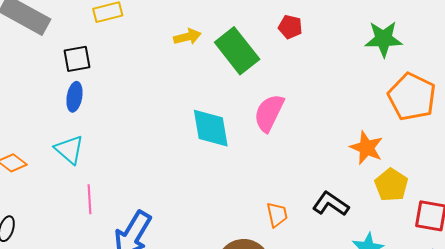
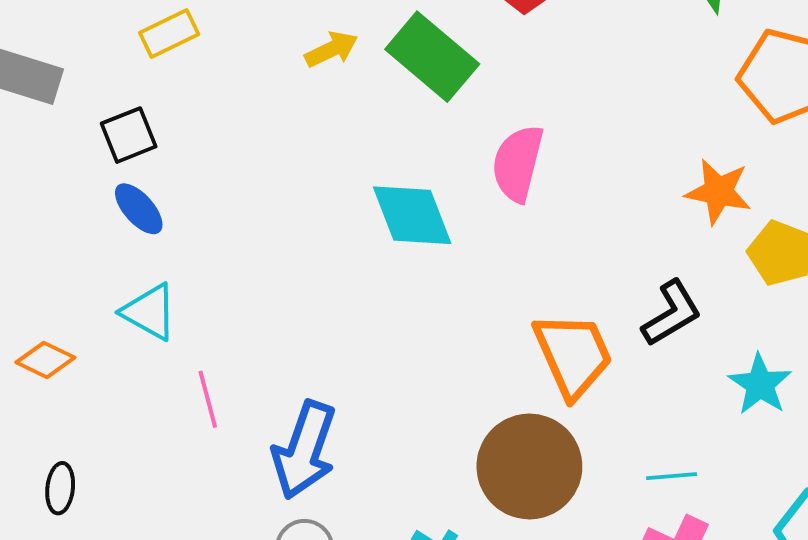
blue ellipse: (74, 97) -> (139, 209), turned -40
black L-shape: (331, 204) -> (672, 313), turned 126
orange trapezoid: (277, 215) -> (573, 355), size x1.8

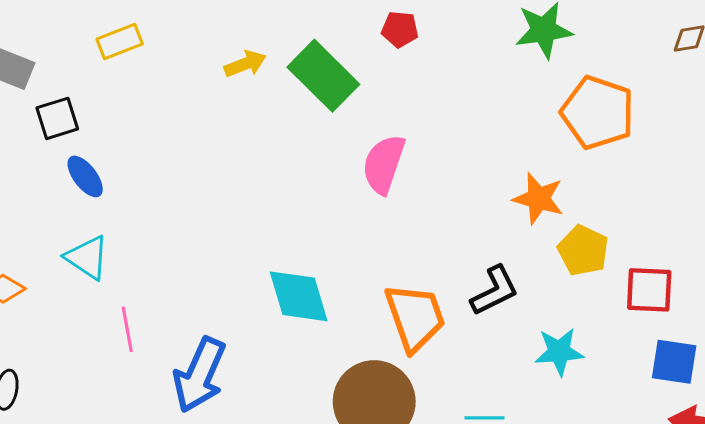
black square: (129, 135) -> (57, 118), moved
cyan diamond: (412, 215) -> (299, 296), moved
cyan star: (760, 384) -> (559, 352), turned 30

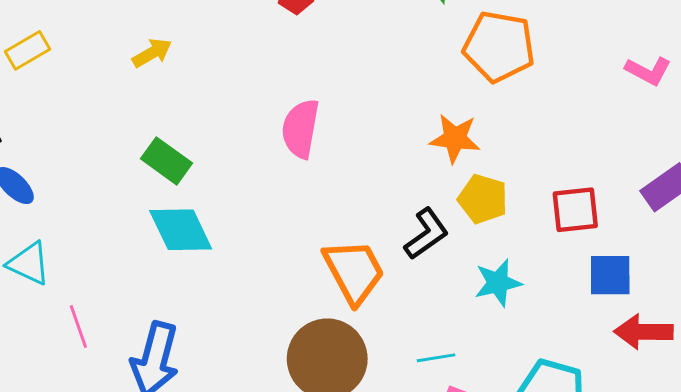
green rectangle: (323, 76) -> (167, 161), moved, size x0.7
yellow pentagon: (583, 250) -> (483, 199), moved
cyan diamond: (299, 296) -> (181, 230), moved

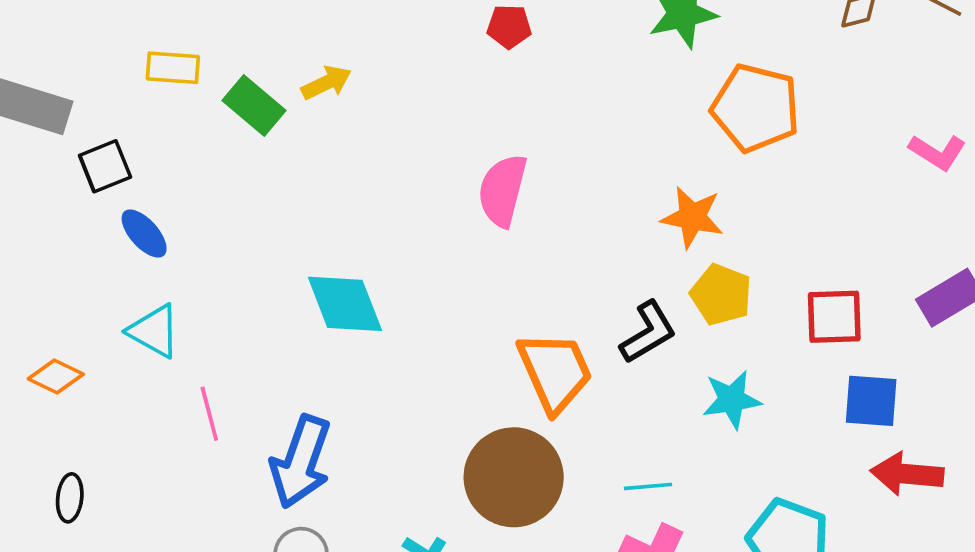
yellow rectangle: (28, 50) -> (173, 68), turned 30
green rectangle: (167, 161) -> (254, 105), moved

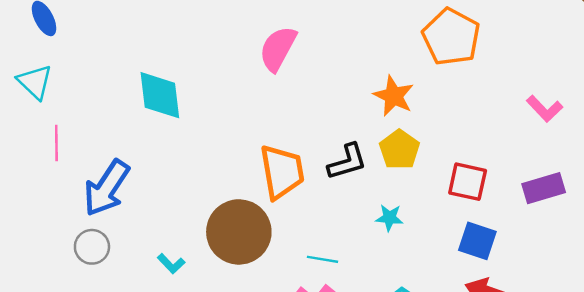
pink L-shape: (937, 152) -> (545, 109), moved
cyan star: (732, 400) -> (389, 218), size x0.7

